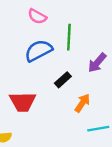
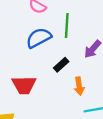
orange arrow: (82, 103) -> (79, 86), turned 138

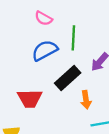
black rectangle: (61, 65) -> (68, 78), size x1.6

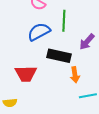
black rectangle: (68, 78) -> (59, 56), turned 55

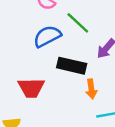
green line: (64, 21) -> (78, 23), turned -50

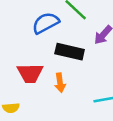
orange arrow: (91, 89) -> (60, 83), moved

